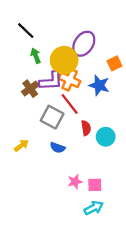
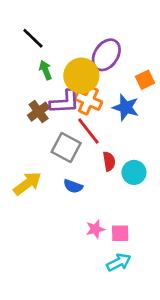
yellow arrow: (21, 145) -> (27, 183), size x1.5

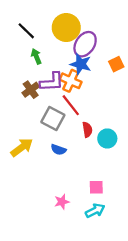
yellow circle: (81, 76) -> (66, 28), moved
blue star: (126, 107) -> (81, 64), moved
pink star: (95, 229) -> (62, 202), moved

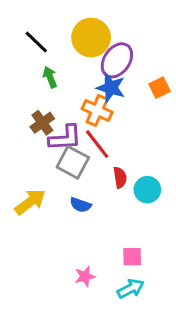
purple L-shape: (52, 82) -> (65, 138), moved

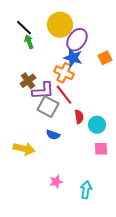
green arrow: (50, 77) -> (29, 42), moved
yellow arrow: (30, 202) -> (24, 149), moved, turned 50
pink square: (132, 257) -> (101, 149), moved
cyan arrow: (131, 289) -> (86, 190), turned -54

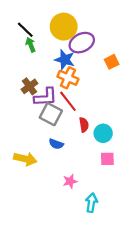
purple ellipse: (77, 40) -> (82, 43), turned 30
blue star: (73, 58) -> (65, 60), moved
pink star: (56, 182) -> (70, 181), moved

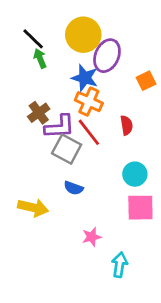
purple ellipse: (82, 43) -> (107, 56), turned -40
red semicircle: (84, 125) -> (127, 125), moved
pink square: (107, 159) -> (140, 208), size x1.5

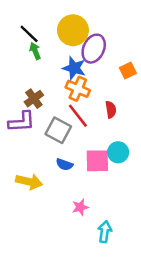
purple L-shape: (60, 127) -> (22, 122), moved
pink square: (140, 208) -> (97, 161), moved

